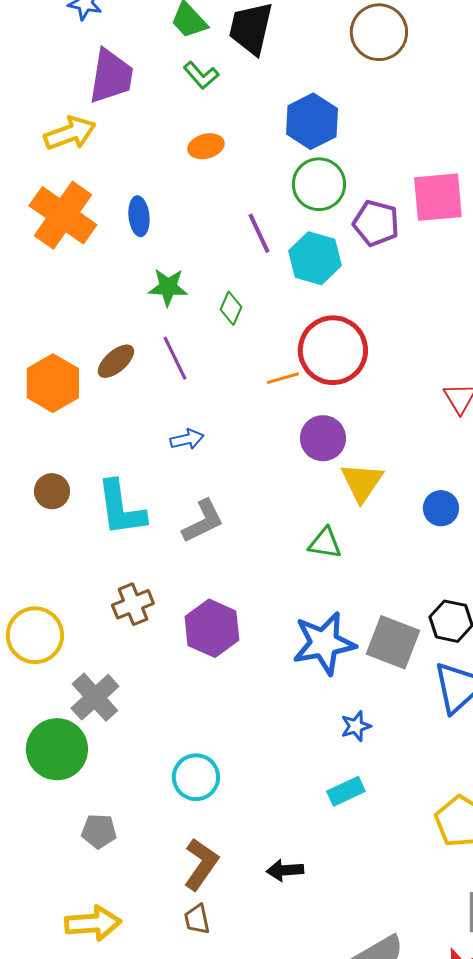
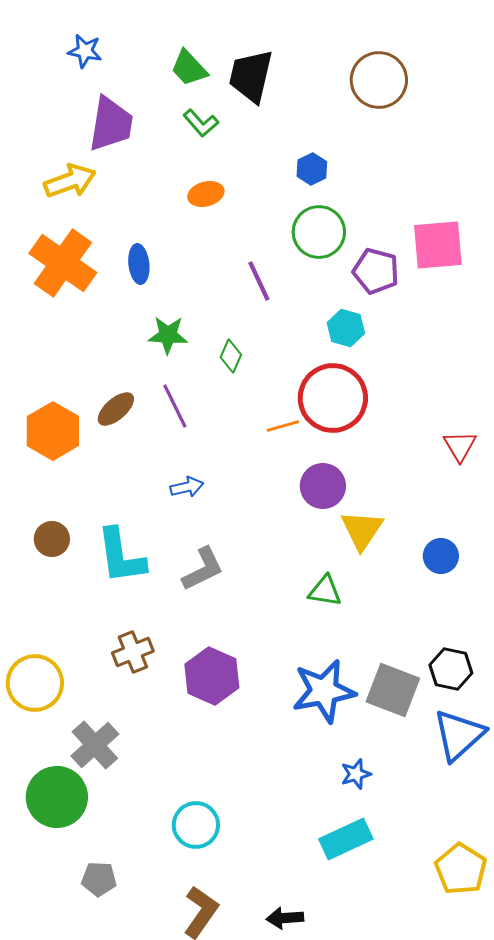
blue hexagon: (312, 121) -> (312, 169), size x0.6
cyan hexagon: (315, 258) -> (346, 328), moved, size x0.7
cyan rectangle: (346, 791) -> (346, 839), size x1.4

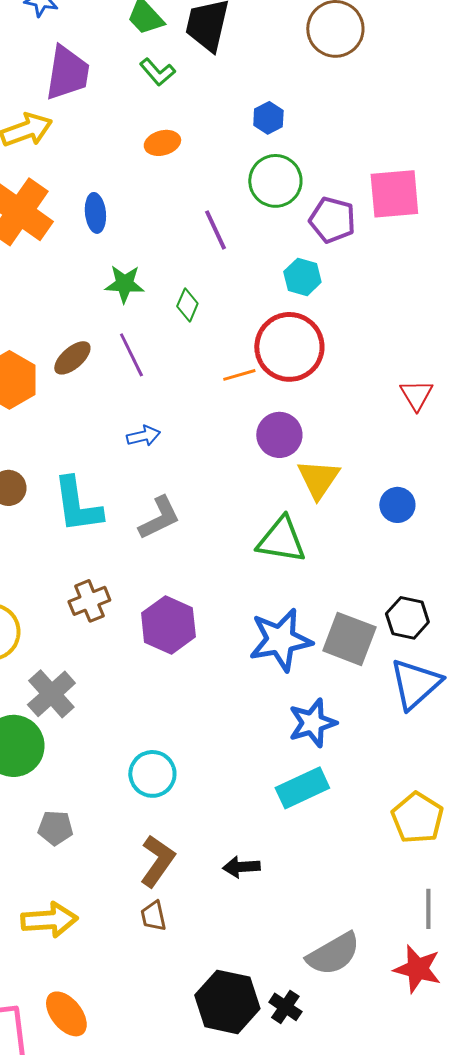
green triangle: (325, 591) -> (281, 540), size x1.5
blue star: (356, 774) -> (312, 723), size x1.6

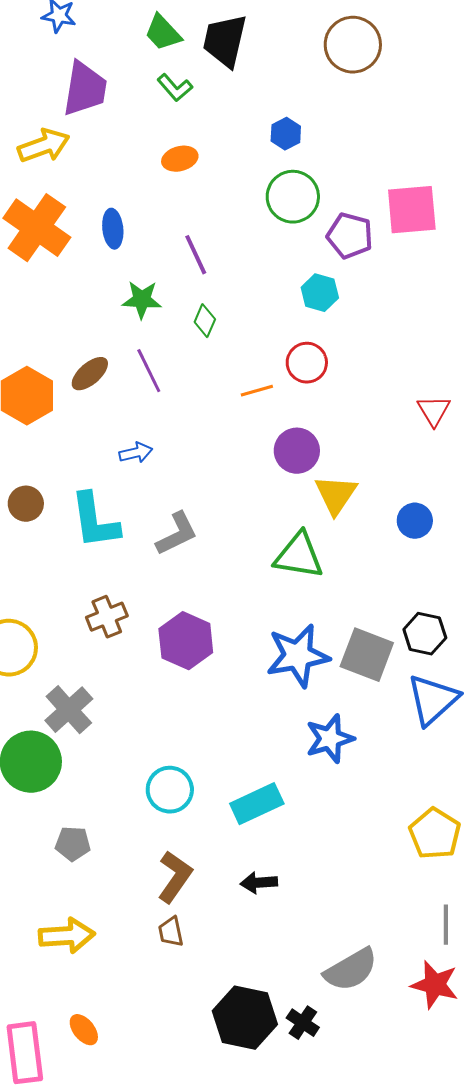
purple line: (215, 230) -> (196, 255), moved
red circle: (289, 347) -> (307, 363), size x0.6
blue arrow: (143, 436) -> (136, 453), moved
cyan rectangle: (302, 788) -> (257, 804), moved
orange ellipse: (66, 1014) -> (84, 1030), size x0.7

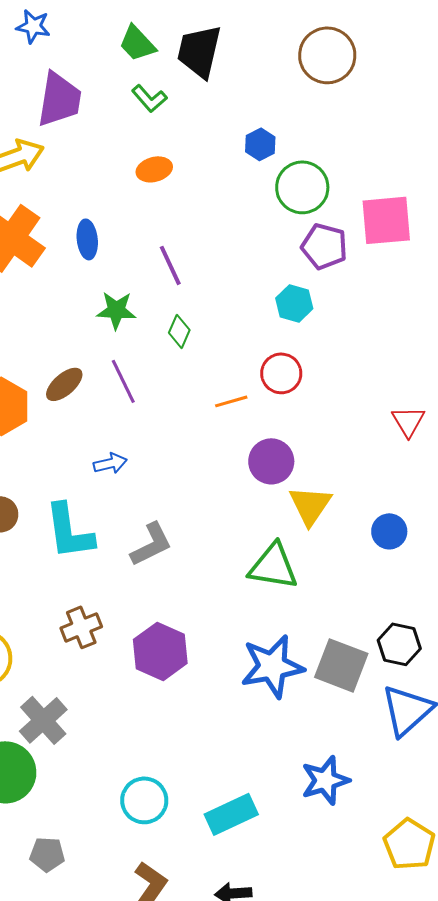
green circle: (293, 197) -> (302, 187), moved
blue star: (330, 739) -> (325, 780), moved

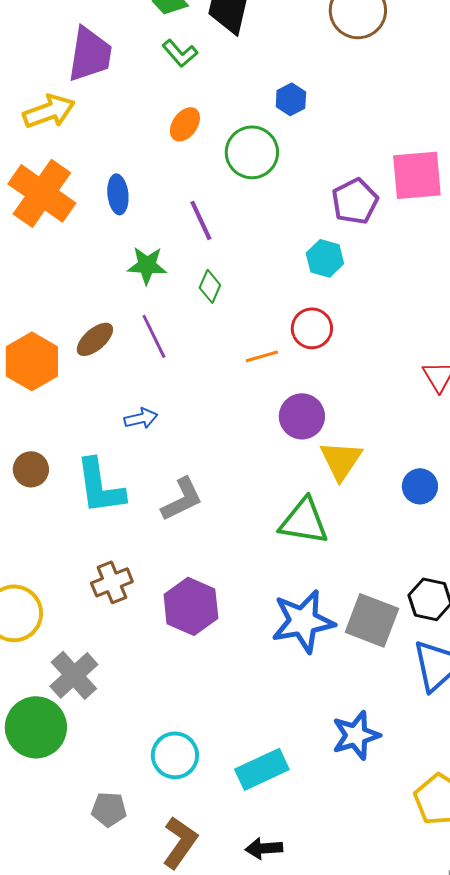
orange ellipse: (154, 169) -> (185, 124), turned -40
green circle: (302, 187) -> (252, 152), moved
purple pentagon: (324, 246) -> (355, 201), turned 30
gray pentagon: (47, 854) -> (109, 809), moved

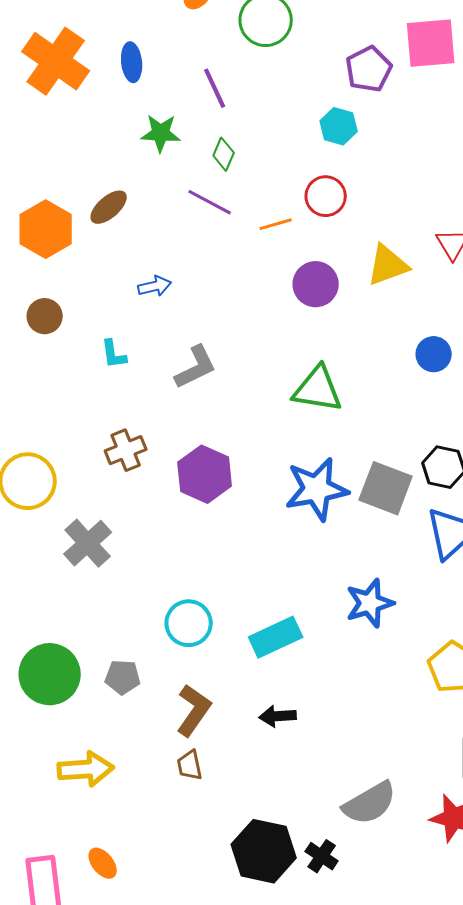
purple line: (154, 336) -> (210, 202), moved, turned -36
yellow triangle: (341, 460) -> (388, 265), moved, turned 36
brown circle: (31, 469) -> (45, 316), moved
cyan L-shape: (100, 486) -> (114, 354), size x0.5
green circle: (36, 727) -> (50, 674), moved

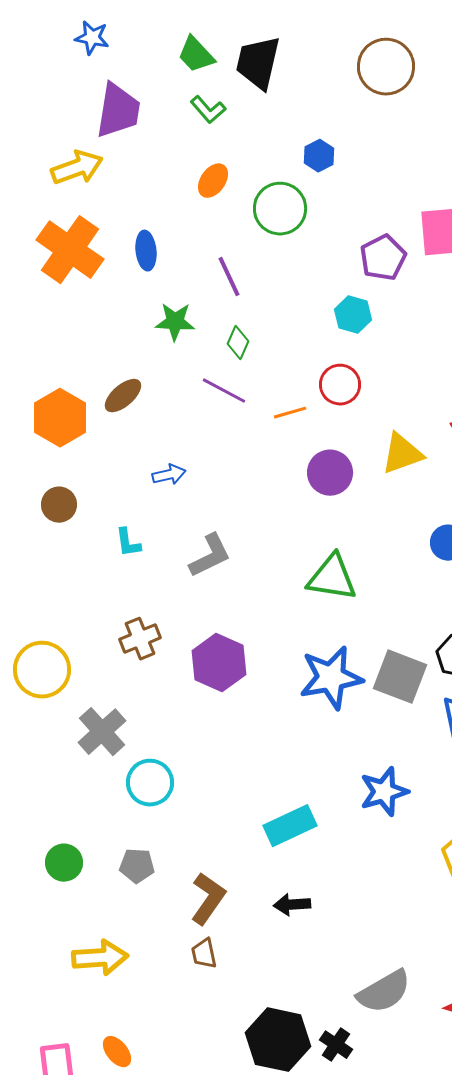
cyan circle: (189, 623) -> (150, 783), moved
green circle: (50, 674) -> (64, 863), size x0.6

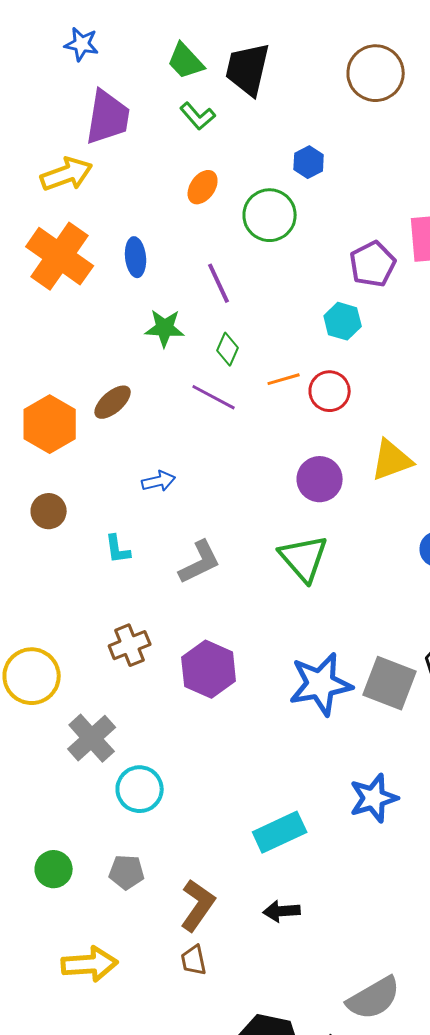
orange line: (290, 413) -> (284, 379), moved
green triangle: (332, 578) -> (304, 558), moved, turned 40

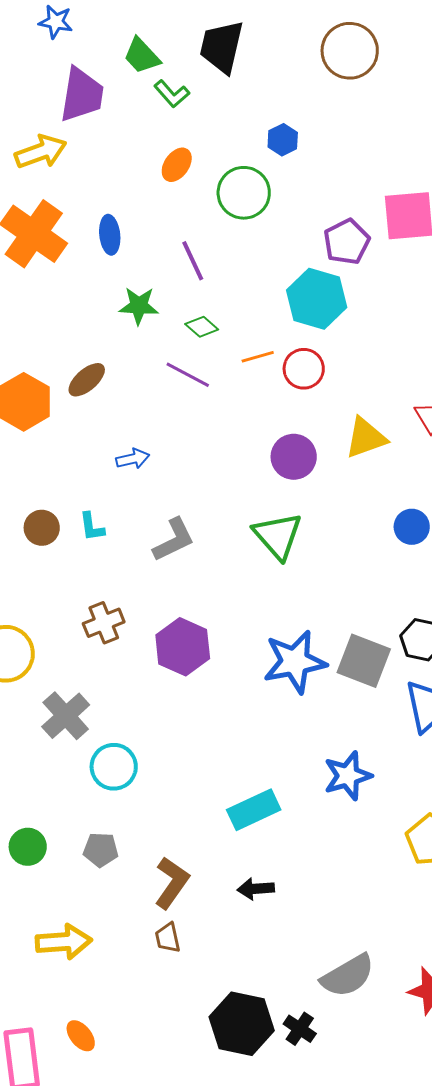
green trapezoid: (186, 61) -> (142, 56), moved
cyan hexagon: (343, 321) -> (317, 299), size x1.6
green diamond: (228, 349) -> (202, 327), turned -72
brown circle: (49, 511) -> (42, 528), moved

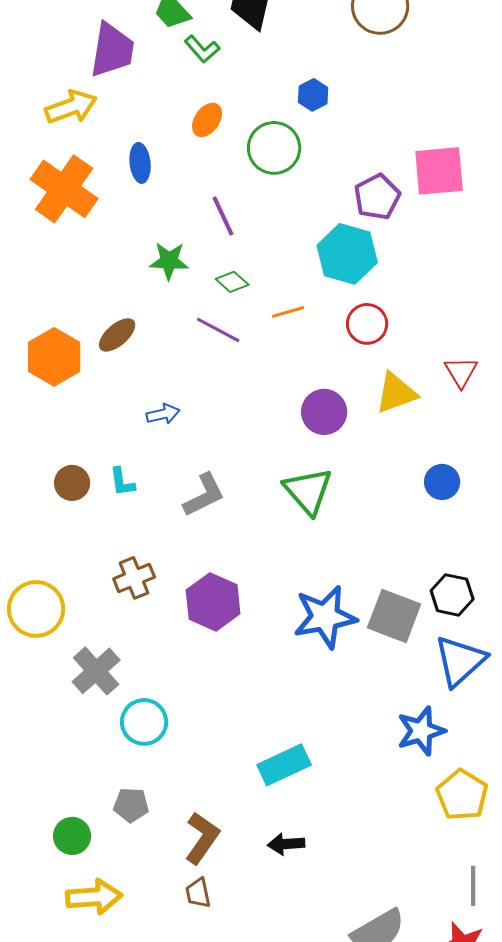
blue ellipse: (110, 235) -> (140, 163), moved
red circle: (304, 369) -> (367, 324), moved
blue star: (348, 776) -> (421, 731), moved
green circle: (28, 847) -> (72, 836), moved

